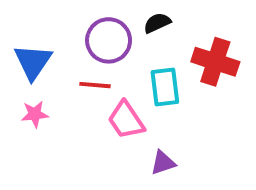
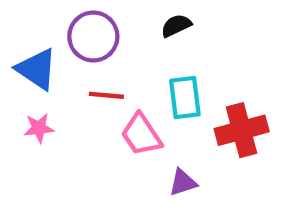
purple circle: (109, 40) -> (93, 36), moved
blue triangle: (33, 62) -> (37, 69), turned -30
red cross: (215, 62) -> (242, 130), moved, turned -33

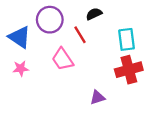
red line: (106, 95) -> (80, 35), moved, turned 54
cyan rectangle: (185, 98) -> (126, 39), moved
pink trapezoid: (141, 135) -> (63, 59), moved

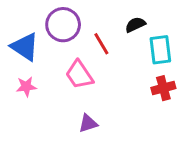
black semicircle: (94, 14) -> (135, 25), moved
red cross: (129, 70) -> (163, 88), size x0.7
purple triangle: (97, 98) -> (88, 123), moved

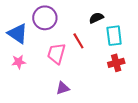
red line: (101, 44) -> (78, 41), moved
pink trapezoid: (79, 75) -> (56, 53), turned 50

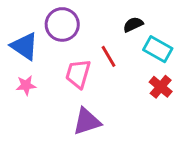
cyan rectangle: (114, 36) -> (158, 49), turned -54
red cross: (116, 63) -> (161, 87), turned -35
purple triangle: (63, 88) -> (87, 122), size x1.5

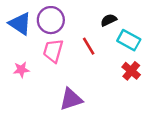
blue triangle: (25, 46) -> (20, 24), moved
pink trapezoid: (78, 74) -> (53, 51), moved

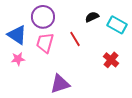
blue triangle: (20, 24) -> (17, 35), moved
cyan rectangle: (129, 40) -> (117, 25), moved

